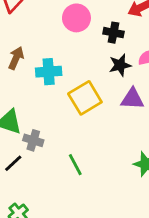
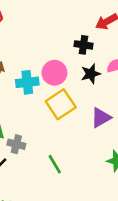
pink circle: (76, 18) -> (54, 73), moved
purple triangle: (132, 99) -> (101, 118), moved, turned -30

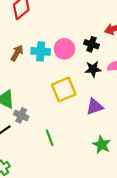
pink circle: (54, 73) -> (64, 49), moved
cyan cross: (27, 82) -> (41, 51), moved

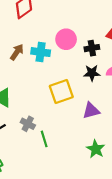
black cross: (92, 44) -> (92, 48), turned -32
pink circle: (64, 49) -> (66, 39), moved
gray cross: (21, 115) -> (28, 124), moved

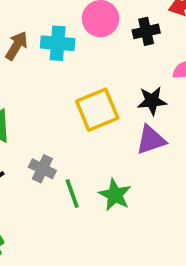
black star: (92, 73) -> (152, 101), moved
green star: (96, 149) -> (115, 195), moved

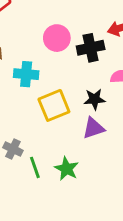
black cross: (146, 31) -> (91, 48), size x1.4
cyan cross: (58, 43) -> (26, 74), moved

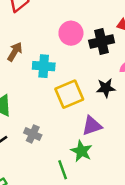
purple triangle: (93, 128) -> (92, 126), moved
green line: (35, 167) -> (63, 170), moved

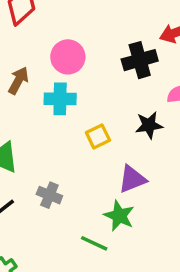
pink circle: (71, 33) -> (68, 57), moved
yellow square: (69, 94) -> (98, 136), size x0.6
green line: (63, 170) -> (94, 243), turned -42

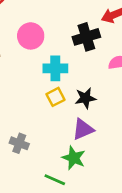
cyan cross: (60, 99) -> (55, 68), moved
black star: (149, 125) -> (85, 98), moved

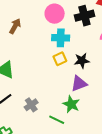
pink circle: (31, 36) -> (55, 14), moved
gray cross: (19, 143) -> (31, 105), moved, turned 32

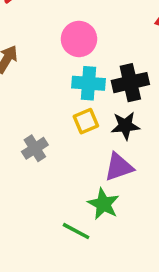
black cross: (84, 16) -> (130, 83), moved
gray cross: (31, 105) -> (35, 148), moved

